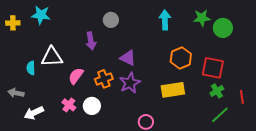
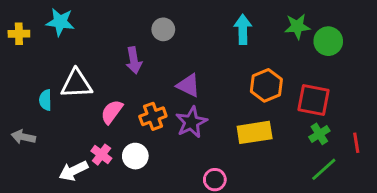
white arrow: (34, 113) -> (73, 171), moved

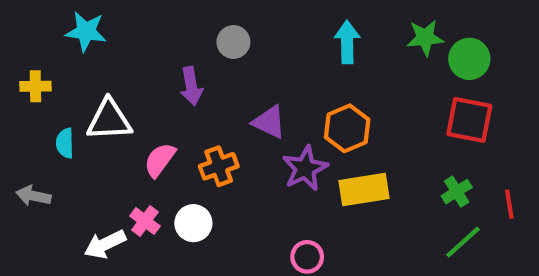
yellow cross: (19, 34) -> (35, 86), moved
orange hexagon: (266, 85) -> (347, 128), moved
red square: (314, 100) -> (469, 120), moved
purple star: (191, 122) -> (305, 168), moved

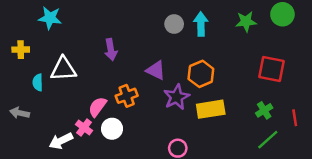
gray circle: (233, 42) -> (174, 24), moved
green circle: (469, 59) -> (282, 14), moved
pink semicircle: (160, 160) -> (97, 107), moved

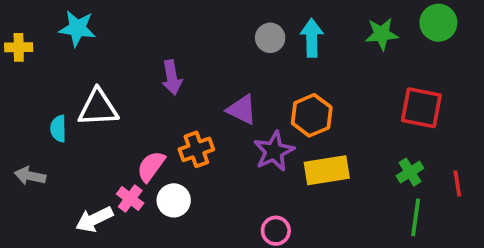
yellow cross: (21, 50) -> (19, 47), moved
green line: (268, 140) -> (416, 217), turned -40

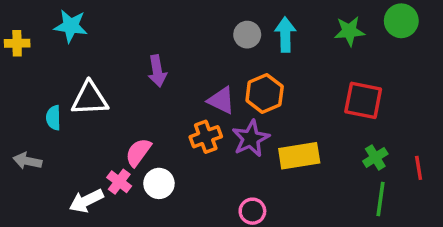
red square: (421, 108) -> (363, 100), moved
orange hexagon: (312, 115) -> (265, 93), moved
orange cross: (196, 149) -> (206, 137), moved

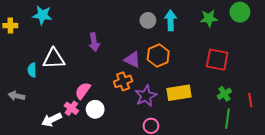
purple star: (251, 138) -> (146, 96), moved

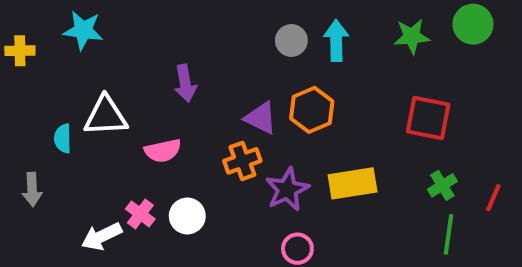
pink semicircle: (83, 91) -> (163, 151), moved, turned -138
gray arrow: (17, 96) -> (32, 189), turned -105
red line: (250, 100) -> (493, 198), turned 32

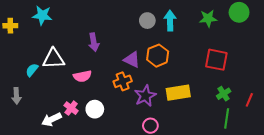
cyan semicircle: (63, 138) -> (32, 70), turned 40

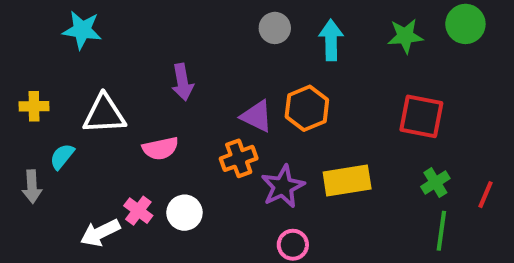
gray circle: (147, 21) -> (275, 28), moved
yellow cross: (10, 26) -> (34, 106), moved
cyan semicircle: (32, 70) -> (62, 156), moved

